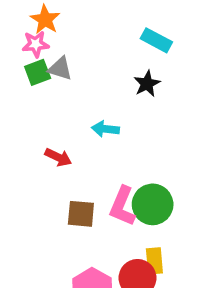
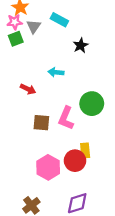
cyan rectangle: (156, 40) -> (59, 20), moved
gray triangle: (60, 69) -> (34, 26), moved, turned 48
green circle: (153, 204) -> (92, 104), moved

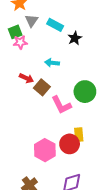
cyan rectangle: (59, 20) -> (55, 25), moved
pink star: (15, 22) -> (20, 42), moved
pink L-shape: (66, 118) -> (61, 105), turned -50
brown square: (41, 123) -> (42, 87), moved, turned 35

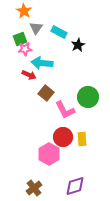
cyan arrow: (52, 63) -> (42, 63), moved, size x1.5
red arrow: (26, 78) -> (29, 75), moved
red circle: (70, 144) -> (63, 137), moved

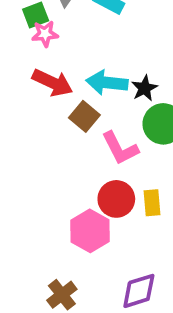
black star: (78, 45) -> (144, 88), moved
cyan arrow: (42, 63) -> (107, 83), moved
red arrow: (29, 75) -> (52, 83), size x1.5

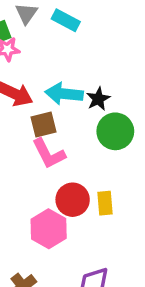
brown square: (84, 116) -> (44, 124), turned 36
pink L-shape: (120, 148) -> (49, 154), moved

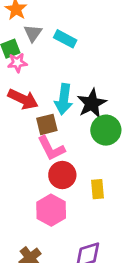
cyan arrow: (64, 94) -> (64, 99), turned -88
black star: (98, 99) -> (92, 103), size x1.5
red circle: (73, 200) -> (62, 175), moved

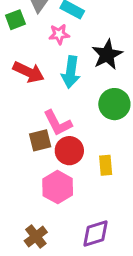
pink star: (17, 63) -> (59, 34), moved
black star: (92, 103) -> (107, 55), moved
brown square: (47, 124) -> (40, 140), moved

